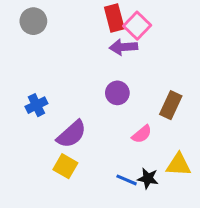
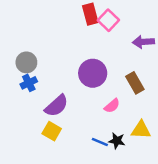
gray circle: (33, 21) -> (26, 62), moved
purple arrow: (123, 47) -> (143, 42), moved
purple circle: (117, 93) -> (93, 73), size x1.5
brown rectangle: (171, 105) -> (135, 83), turned -55

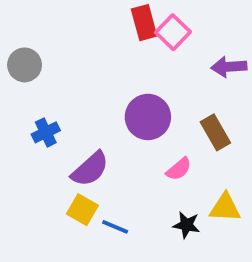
gray circle: (26, 62) -> (25, 65), moved
blue line: (100, 142) -> (115, 227), moved

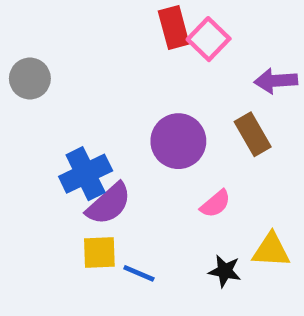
blue cross: (46, 132) -> (86, 174), moved, size x1.5
brown rectangle: (215, 132) -> (253, 134), moved
yellow square: (82, 210) -> (99, 252), turned -32

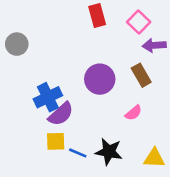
pink square: (209, 39) -> (139, 22), moved
pink semicircle: (215, 204) -> (133, 113), moved
yellow triangle: (271, 250) -> (154, 158), moved
black star: (225, 271) -> (109, 152), moved, size x1.5

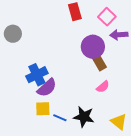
brown rectangle: (141, 75) -> (99, 62), moved
purple circle: (100, 79) -> (93, 47), moved
yellow triangle: (154, 158) -> (119, 122), turned 36

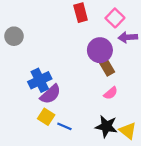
yellow square: (43, 109) -> (46, 117), turned 35
black star: (84, 117) -> (106, 126), moved

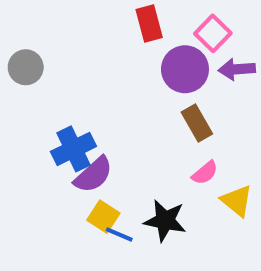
purple circle: (100, 50) -> (185, 69), moved
yellow square: (46, 117) -> (103, 217), moved
black star: (106, 126) -> (165, 221), moved
yellow triangle: (128, 131) -> (237, 201), moved

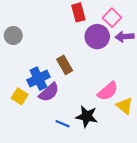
brown rectangle: (197, 123) -> (65, 65), moved
pink semicircle: (205, 173) -> (108, 91), size x1.5
yellow square: (103, 217) -> (20, 96), moved

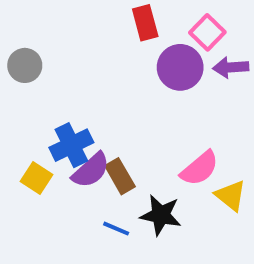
brown rectangle: (65, 65) -> (120, 176), moved

